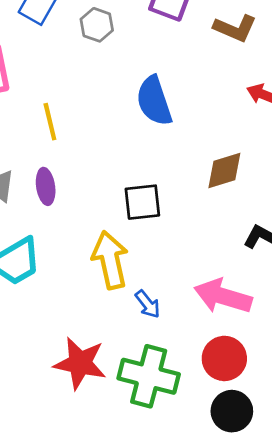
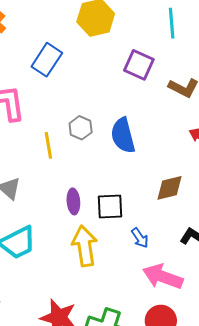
gray hexagon: (97, 25) -> (81, 128), moved
purple ellipse: (46, 186) -> (73, 201), moved
blue arrow: (148, 304) -> (140, 238), moved

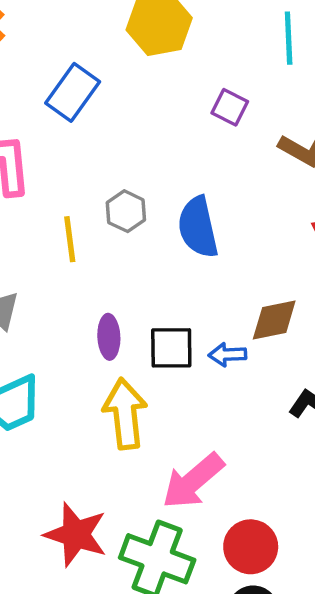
purple square: (139, 65) -> (230, 107), size x0.7
blue arrow: (140, 238) -> (227, 355), moved, turned 120
pink arrow: (163, 277) -> (193, 481), moved, turned -63

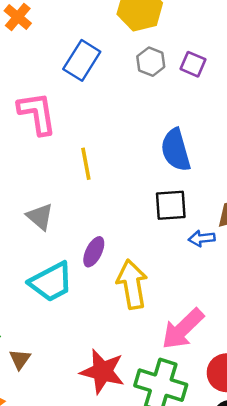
gray hexagon: (126, 211) -> (151, 62), moved
purple ellipse: (109, 337) -> (94, 252), moved, turned 32
black square: (171, 348) -> (171, 205), moved

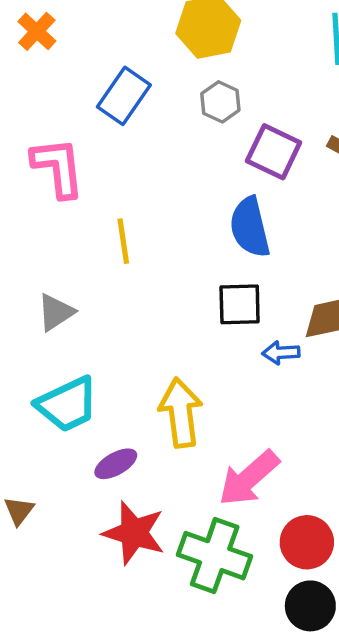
purple square: (193, 64) -> (274, 152), moved, size x1.5
gray triangle: (40, 217) -> (56, 312), turned 44
purple ellipse: (94, 252) -> (116, 464), moved, turned 32

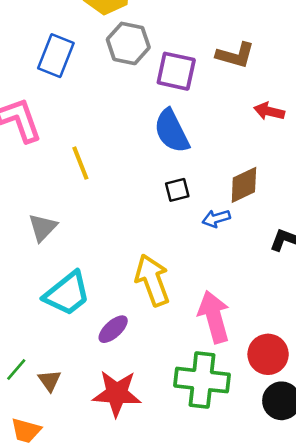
gray hexagon: (220, 102) -> (128, 43), size x1.4
black square: (240, 304) -> (177, 190), size x0.7
pink arrow: (249, 478) -> (214, 317), turned 129
red star: (134, 533) -> (117, 393), moved

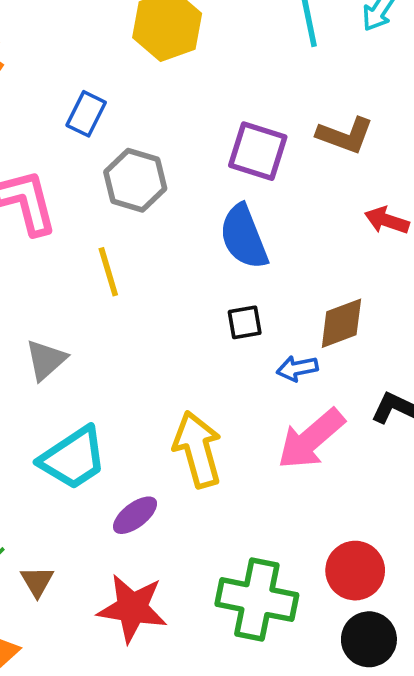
gray hexagon: (128, 43) -> (135, 180), moved
blue rectangle: (56, 56) -> (86, 114), size x0.7
pink arrow: (214, 317) -> (311, 439), moved, turned -120

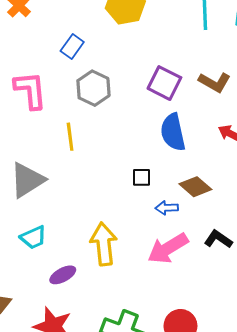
blue semicircle: (244, 237) -> (173, 132), moved
brown diamond: (341, 323) -> (195, 187), turned 52
gray triangle: (46, 360) -> (27, 180), size x1.5
cyan trapezoid: (73, 458) -> (33, 237), size x0.7

